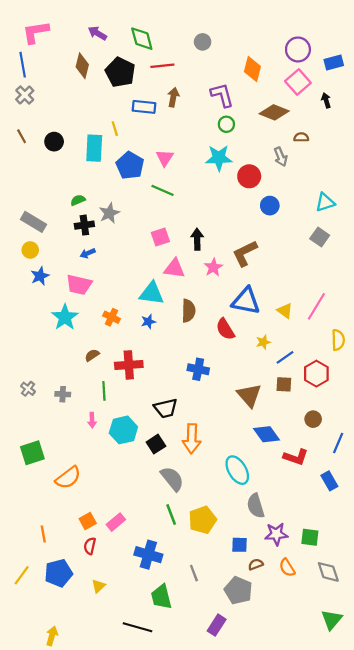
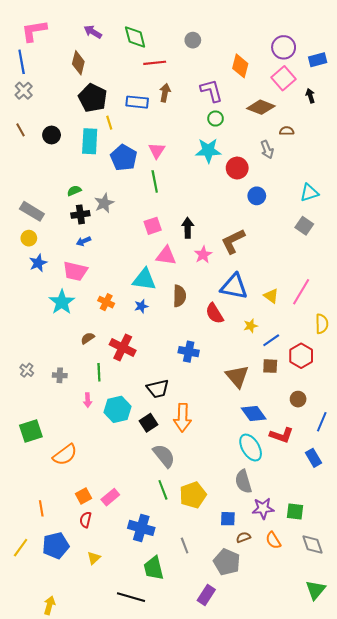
black pentagon: (120, 72) -> (93, 98), moved
green line: (162, 190) -> (155, 181), turned 55
red cross: (129, 365) -> (123, 347), turned 30
cyan ellipse: (237, 470) -> (251, 448), moved

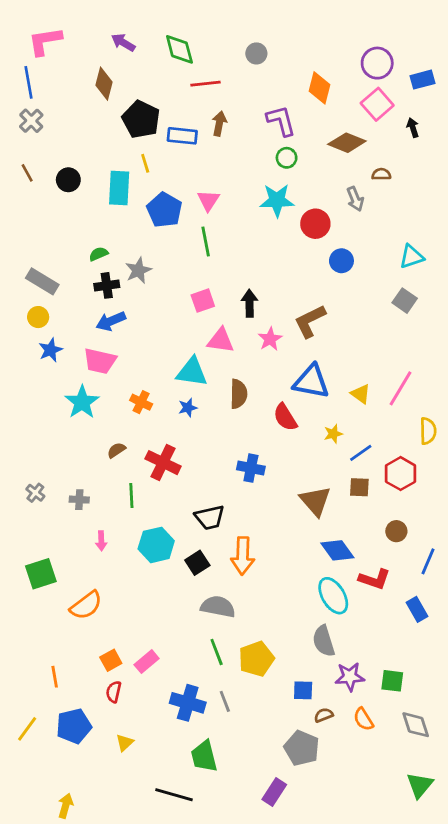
black pentagon: (93, 98) -> (141, 119), moved
blue arrow: (83, 241) -> (111, 321), size x1.5
pink arrow: (88, 400) -> (101, 541), moved
gray semicircle: (164, 456) -> (218, 607), turned -40
gray line: (185, 546) -> (225, 701), moved

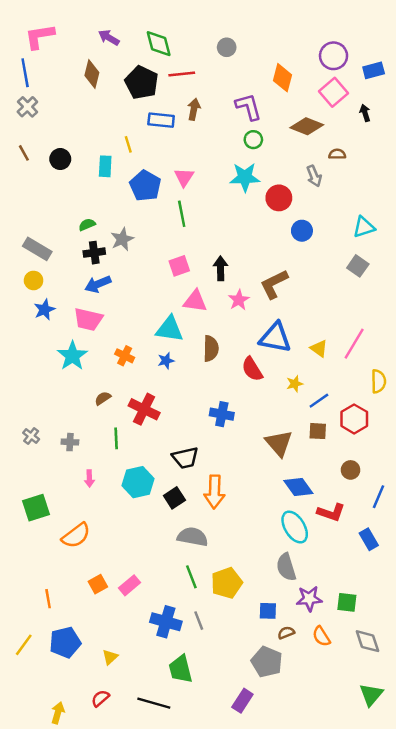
black pentagon: (141, 119) -> (142, 83), moved
cyan rectangle: (119, 188) -> (105, 166), size x0.7
red semicircle: (114, 692) -> (100, 698), moved, turned 36

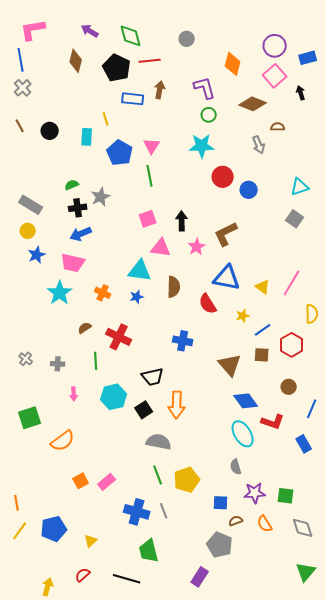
red circle: (279, 198) -> (223, 177), moved
gray semicircle: (286, 567) -> (236, 467), size x0.7
orange line: (48, 599) -> (17, 503), moved

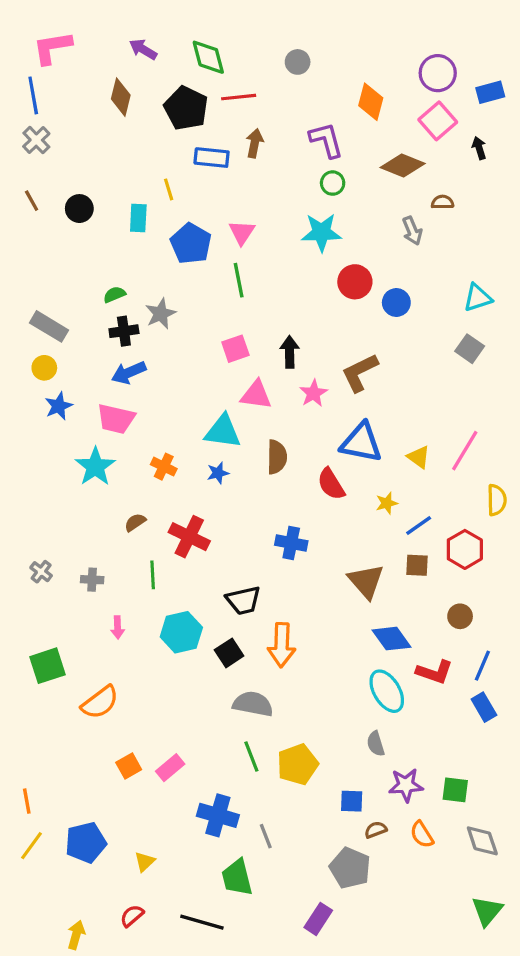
blue line: (312, 409) -> (482, 666), moved
gray line: (164, 511) -> (266, 836), moved

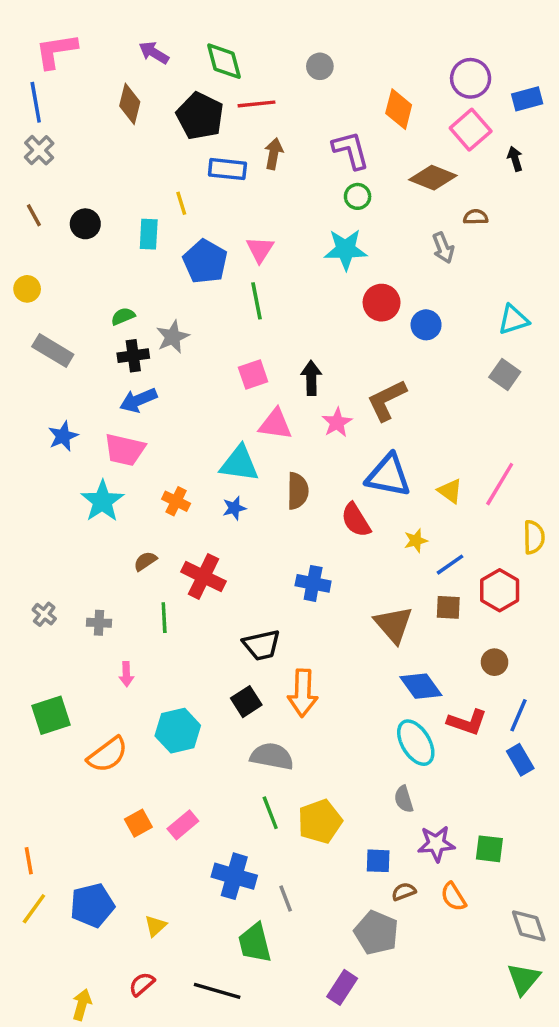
yellow circle: (44, 368) -> (27, 289), moved
cyan hexagon: (181, 632) -> (178, 731), moved
gray diamond: (482, 841) -> (529, 926), moved

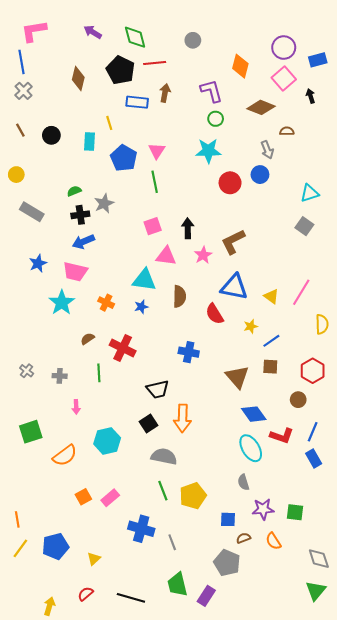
brown diamond: (130, 104) -> (78, 78), moved
blue circle: (426, 325) -> (260, 175), moved
red hexagon: (500, 590) -> (313, 371), moved
green trapezoid: (255, 943) -> (177, 585), moved

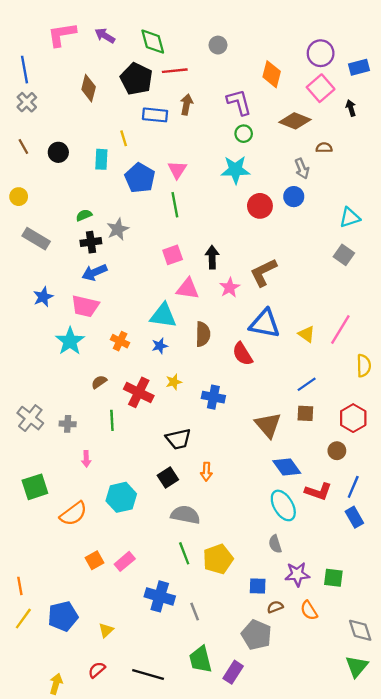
pink L-shape: (34, 31) -> (62, 35), moved
yellow star: (251, 326) -> (174, 382), moved
gray cross: (27, 371) -> (30, 418), size x1.6
orange arrow: (183, 418) -> (206, 472), size x0.6

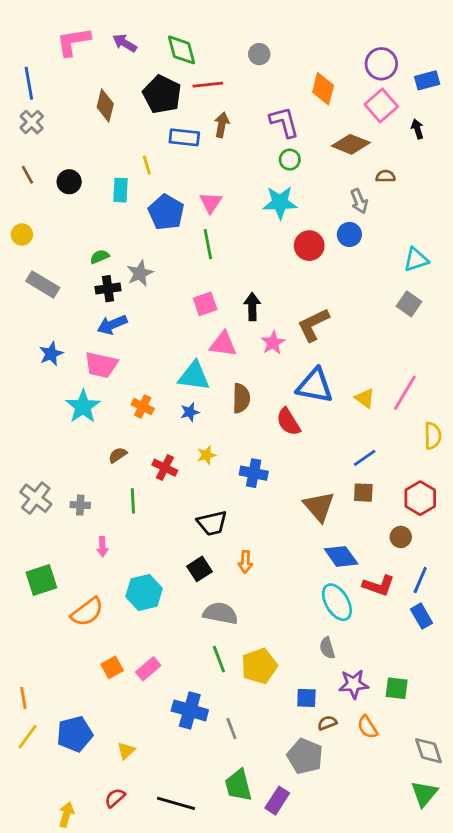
red cross: (139, 392) -> (165, 468), size x0.7

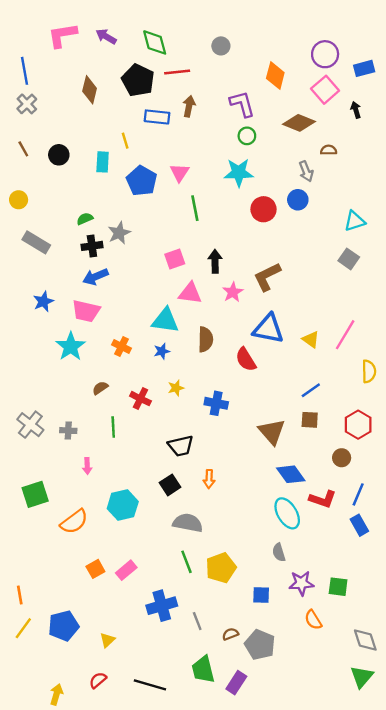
green line: (208, 244) -> (195, 208), moved
blue cross: (190, 710) -> (162, 606), turned -32
brown semicircle: (327, 723) -> (230, 634), moved

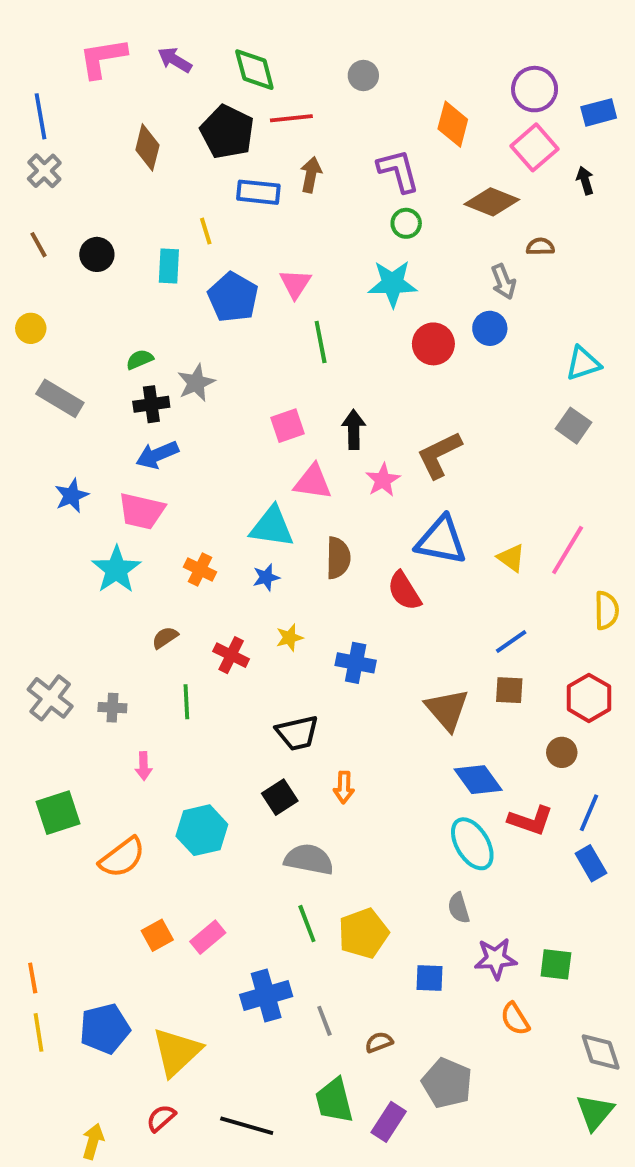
yellow line: (23, 628) -> (39, 1032), turned -45
yellow triangle: (107, 640) -> (177, 1052), size x2.0
gray pentagon: (260, 645) -> (447, 1083), moved

